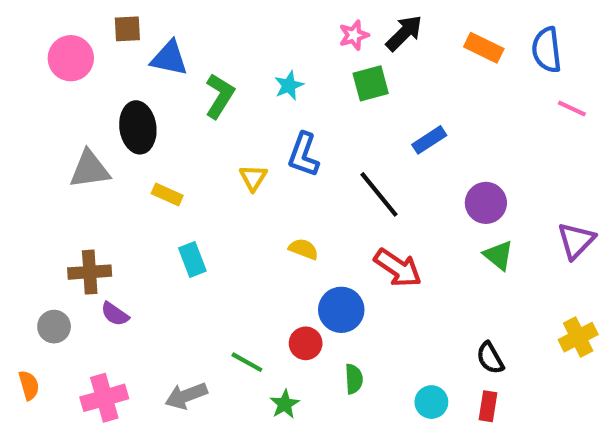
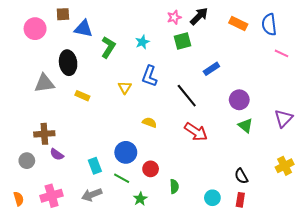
cyan rectangle: (192, 259) -> (95, 166), moved
blue circle: (341, 310) -> (126, 152), moved
orange semicircle: (29, 385) -> (19, 199), moved

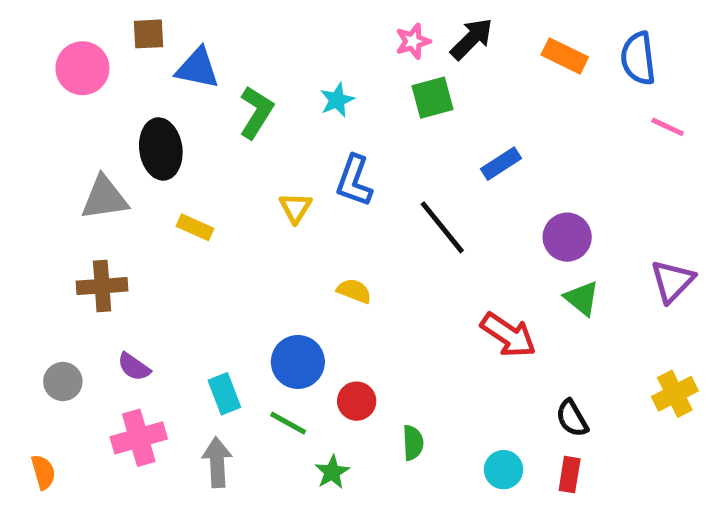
red arrow: (196, 132) -> (508, 335), moved
brown cross: (44, 134) -> (102, 286), moved
gray arrow: (92, 195) -> (217, 462), turned 108
pink cross: (52, 196) -> (139, 438), moved

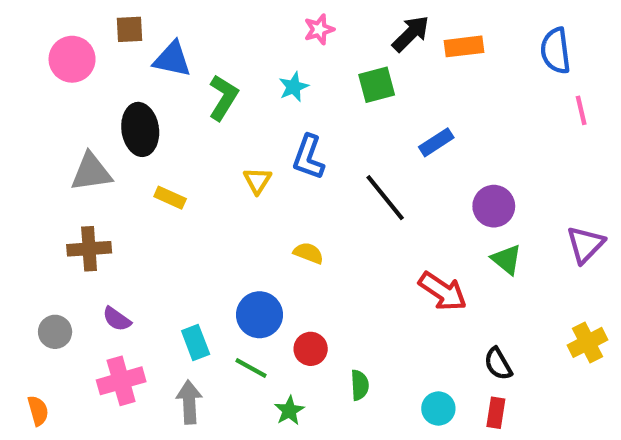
pink star: (413, 41) -> (319, 29), moved
orange rectangle: (565, 56) -> (464, 46), moved, turned -33
pink line: (668, 127) -> (581, 110), turned 52

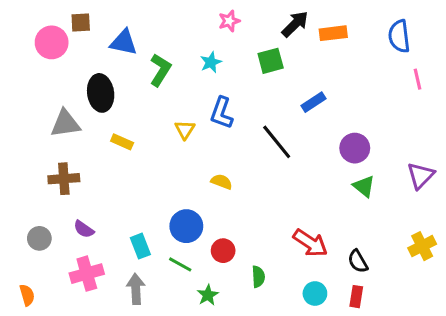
brown square: (130, 29) -> (81, 22), moved
red arrow: (443, 291) -> (310, 243), moved

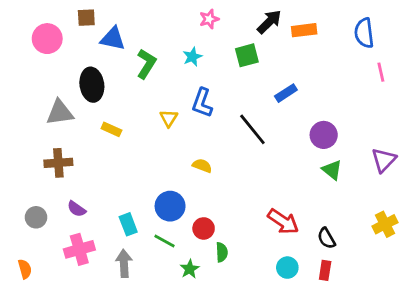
brown square: (81, 22) -> (86, 18), moved
green semicircle: (258, 277) -> (222, 252), moved

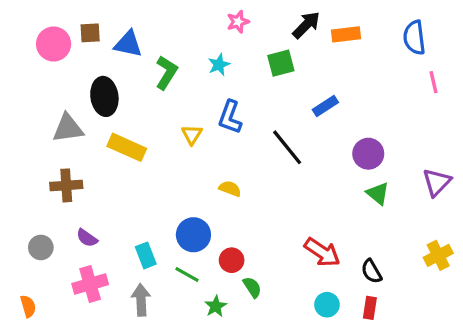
brown square: (86, 18) -> (90, 33), moved
yellow rectangle: (111, 129) -> (127, 147), size x1.6
green semicircle: (222, 252) -> (252, 287), turned -30

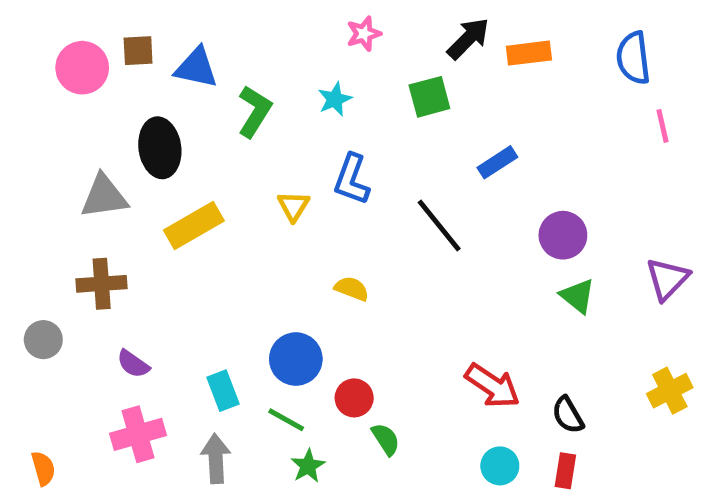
yellow rectangle: (127, 147) -> (194, 226), turned -54
gray circle: (41, 247) -> (43, 340), moved
green star: (216, 306) -> (308, 466), moved

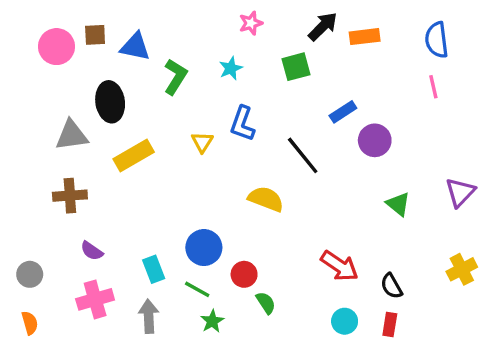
pink line: (663, 126) -> (433, 87), moved
purple circle: (563, 235) -> (375, 140), moved
yellow semicircle: (352, 289) -> (266, 199), moved, size x1.5
gray circle: (43, 340) -> (30, 274), moved

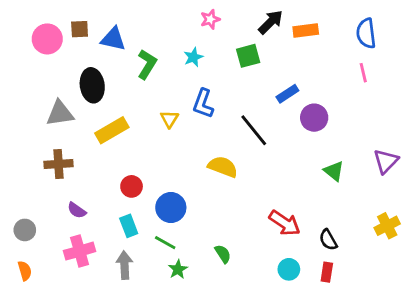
red circle: (244, 274) -> (132, 186), moved

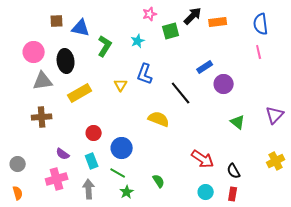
pink circle: (47, 39) -> (34, 52), moved
green square: (248, 56) -> (171, 31), moved
purple semicircle: (77, 210) -> (63, 154), moved

